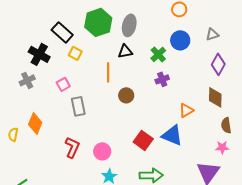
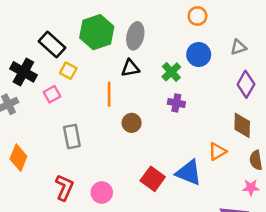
purple cross: (162, 79) -> (176, 103), turned 32
pink square: (63, 84) -> (52, 94), moved
orange triangle: (186, 110) -> (217, 151), moved

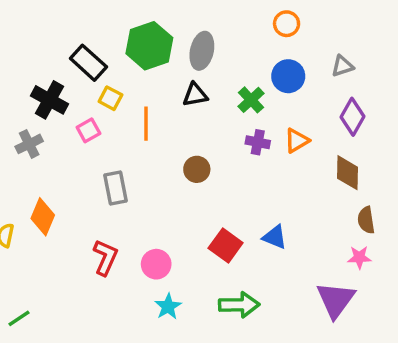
orange line: (109, 94) -> (146, 124), moved
orange triangle: (217, 151) -> (297, 141), moved
blue triangle: (189, 173) -> (275, 237), size x0.7

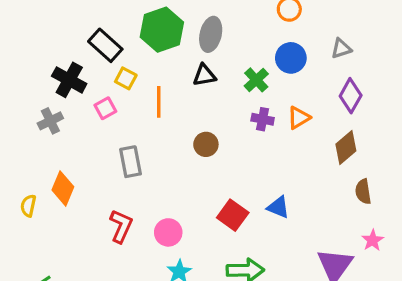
brown diamond: (348, 173) -> (346, 148), turned 48
pink star: (359, 257) -> (373, 240), moved, turned -30

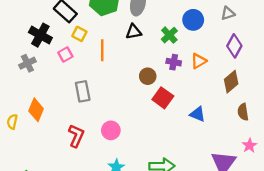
brown circle: (206, 144) -> (148, 76), moved
blue triangle: (278, 207) -> (198, 114), moved
red square: (233, 215) -> (163, 98), moved
pink circle: (168, 232) -> (111, 130), moved

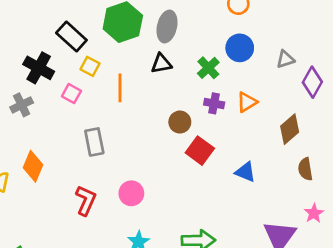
gray triangle: (228, 13) -> (285, 59), moved
purple diamond: (234, 46) -> (312, 82), moved
pink square: (65, 55) -> (71, 94), turned -32

